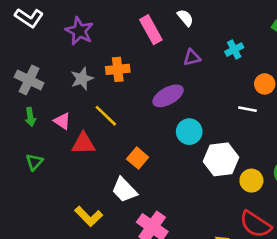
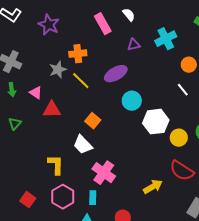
cyan cross: (234, 50) -> (166, 39), size x1.5
gray star: (82, 79) -> (58, 70), moved
white line: (247, 109) -> (183, 90), moved, turned 40
yellow line: (106, 116) -> (81, 81), moved
yellow L-shape: (89, 216) -> (56, 165), turned -135

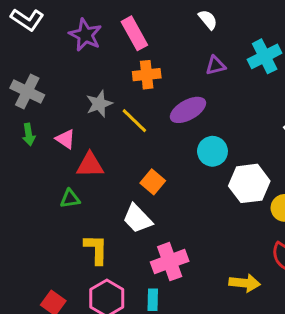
pink rectangle: (103, 24) -> (134, 33), moved
orange cross: (78, 54) -> (147, 75), moved
green triangle: (15, 124) -> (70, 199), moved, turned 40
pink cross: (104, 173) -> (170, 262), turned 35
yellow arrow: (153, 187) -> (245, 283), turned 36

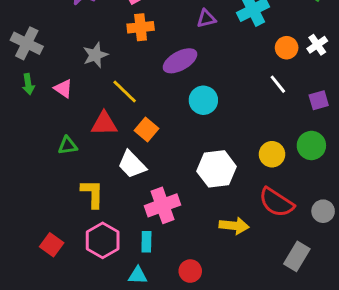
yellow line: (134, 121) -> (125, 91), moved
red triangle: (90, 165) -> (104, 124), moved
white hexagon: (249, 183) -> (217, 169), moved

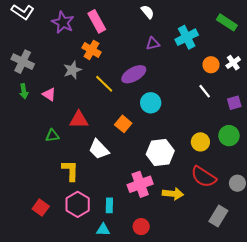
orange cross: (141, 27) -> (91, 50), moved, turned 36
yellow line: (125, 91) -> (104, 84), moved
orange square: (146, 129) -> (123, 124), moved
pink cross: (163, 205) -> (140, 184), moved

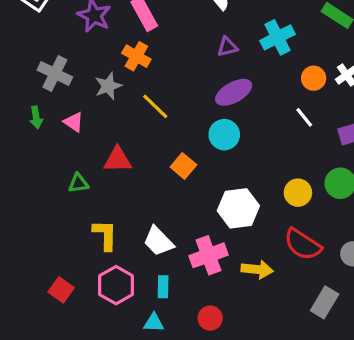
gray cross: (23, 62) -> (55, 73), moved
purple ellipse: (134, 74) -> (234, 92), moved
white trapezoid: (99, 149) -> (158, 241), moved

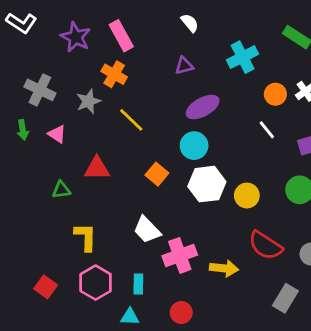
purple triangle: (227, 47) -> (184, 66), moved
yellow circle: (298, 193) -> (247, 196), moved
white hexagon: (238, 208) -> (207, 184), moved
white trapezoid: (158, 241) -> (147, 230), moved

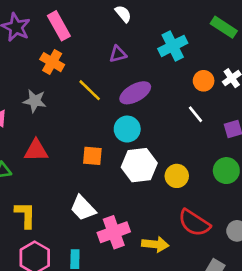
gray star: (88, 101) -> (35, 101), moved, turned 30
yellow line: (131, 120) -> (90, 90), moved
orange square: (157, 174) -> (92, 156), turned -35

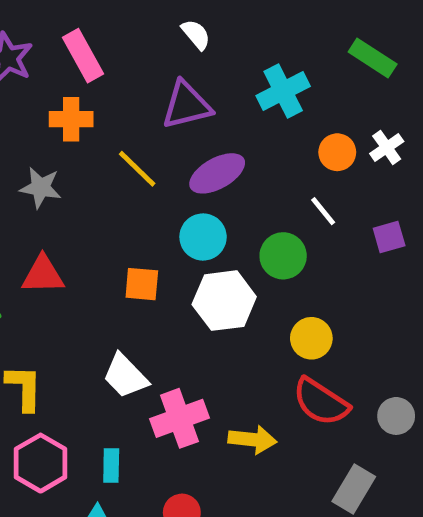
purple triangle: (118, 54) -> (187, 105), size x1.6
orange cross: (52, 62) -> (71, 119), turned -30
green circle: (226, 171) -> (283, 256), moved
yellow circle: (177, 176) -> (311, 338), moved

